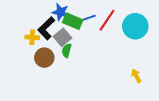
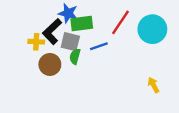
blue line: (88, 18) -> (99, 46), moved
green rectangle: (73, 21) -> (82, 23), turned -30
gray square: (63, 37) -> (70, 42), turned -36

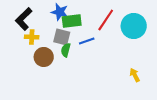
black L-shape: (52, 31) -> (24, 19), moved

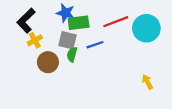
red line: (106, 20) -> (116, 22), turned 35
yellow cross: (32, 37) -> (35, 40), turned -32

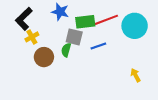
green rectangle: (79, 23) -> (85, 22), moved
gray square: (68, 40) -> (74, 37), moved
blue line: (95, 45) -> (98, 46), moved

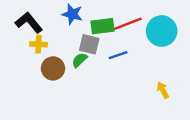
black L-shape: (24, 19) -> (29, 23), turned 95
yellow cross: (32, 37) -> (38, 44), turned 32
green semicircle: (66, 50) -> (80, 60), turned 32

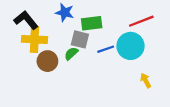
red line: (128, 24) -> (141, 21), moved
cyan circle: (162, 31) -> (131, 46), moved
yellow cross: (38, 44) -> (35, 39), size x1.6

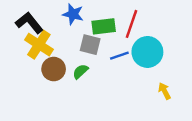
red line: (141, 21) -> (132, 24), moved, turned -50
yellow cross: (35, 39) -> (39, 45), turned 30
green semicircle: (71, 54) -> (80, 71), moved

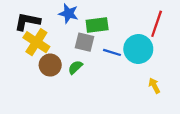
black L-shape: (29, 23) -> (27, 22), turned -40
red line: (132, 24) -> (157, 24), moved
blue line: (119, 56) -> (112, 52), turned 36

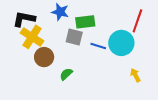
green semicircle: (75, 67) -> (66, 74), moved

